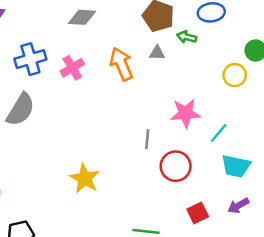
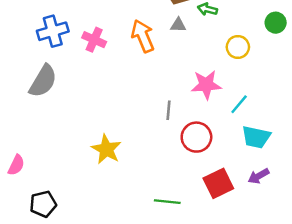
pink cross: (72, 68) -> (94, 40), turned -35
yellow circle: (235, 75) -> (238, 47), moved
red square: (198, 213) -> (218, 183), size x1.4

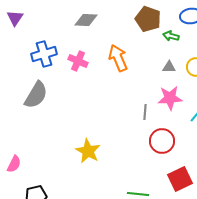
gray triangle: (178, 25) -> (169, 67), moved
gray line: (168, 110) -> (145, 112), moved

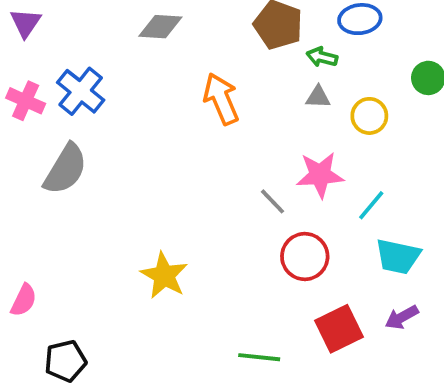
blue cross: (44, 54) -> (81, 91), turned -35
pink cross: (78, 61) -> (26, 101), moved
gray triangle: (169, 67) -> (318, 97), moved
gray line: (145, 112) -> (272, 201), turned -49

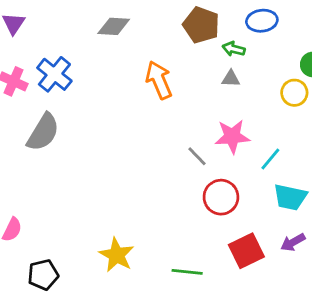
yellow circle: (369, 116) -> (294, 93), moved
yellow star: (164, 276) -> (117, 255), moved

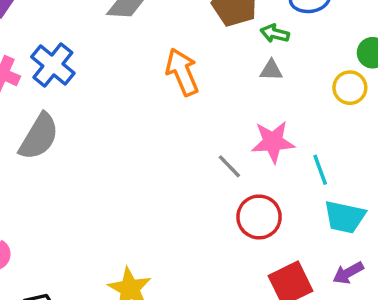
cyan line: (270, 159) -> (320, 170), turned -60

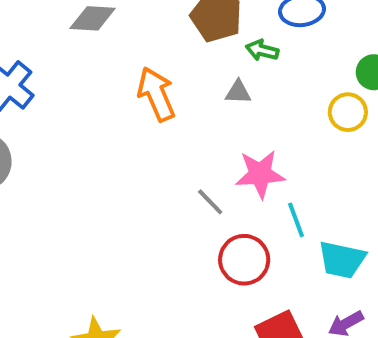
gray triangle: (271, 70) -> (238, 92), moved
cyan line: (320, 170) -> (296, 220), moved

